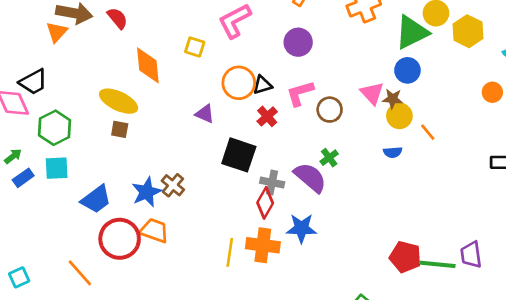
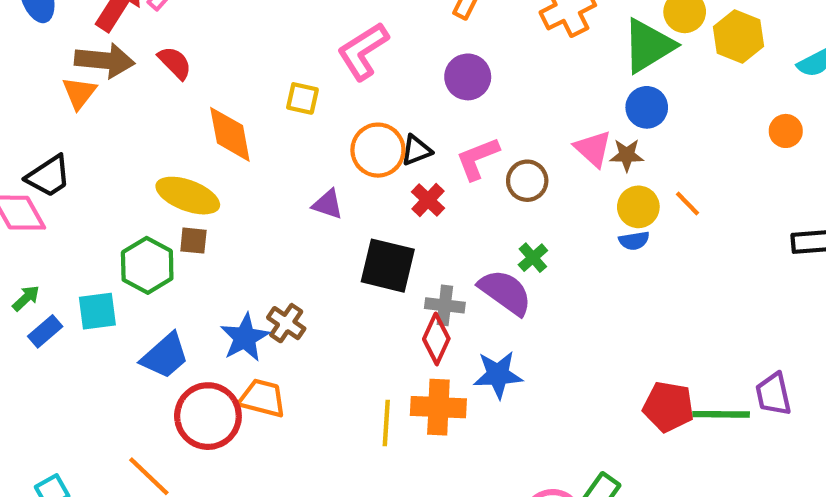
yellow circle: (399, 116) -> (638, 207), moved
green hexagon: (55, 128) -> (147, 265), moved

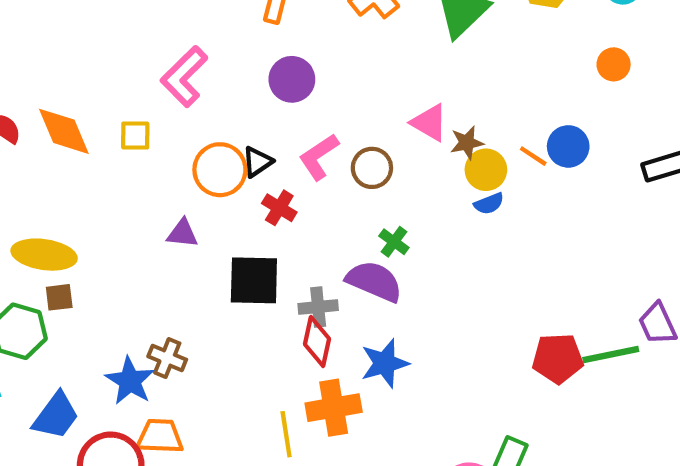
blue circle: (647, 107) -> (568, 146), moved
orange diamond: (230, 134) -> (64, 131), moved
brown star: (627, 155) -> (467, 143), moved

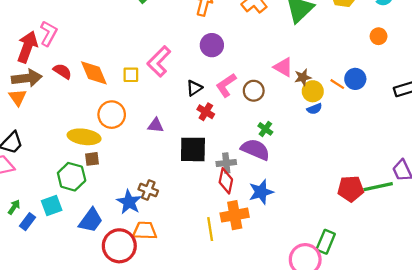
pink L-shape: (184, 76) -> (159, 61), moved
orange circle: (220, 170) -> (112, 115), moved

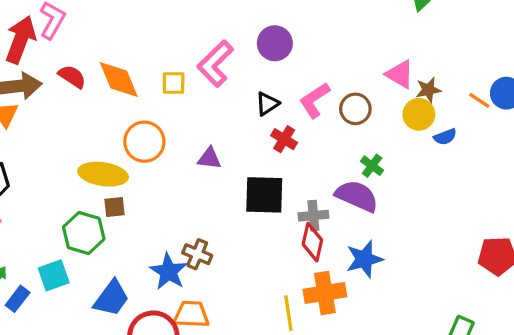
purple circle: (212, 45) -> (275, 43), moved
yellow circle: (313, 91) -> (419, 114), moved

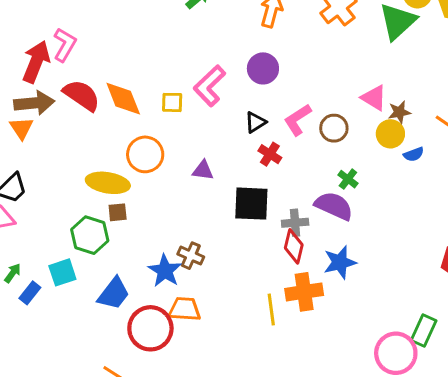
red semicircle: (72, 77) -> (82, 95), size x1.5

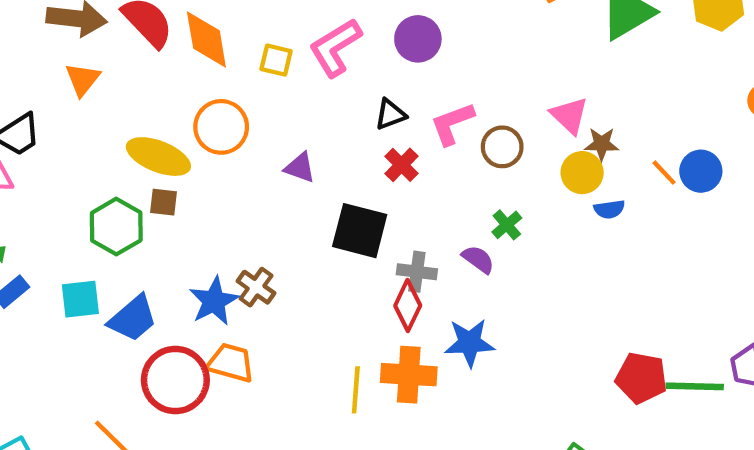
orange triangle: (21, 128) -> (83, 79), moved
purple semicircle: (334, 206) -> (478, 259), size x0.6
cyan square: (62, 272) -> (80, 299), moved

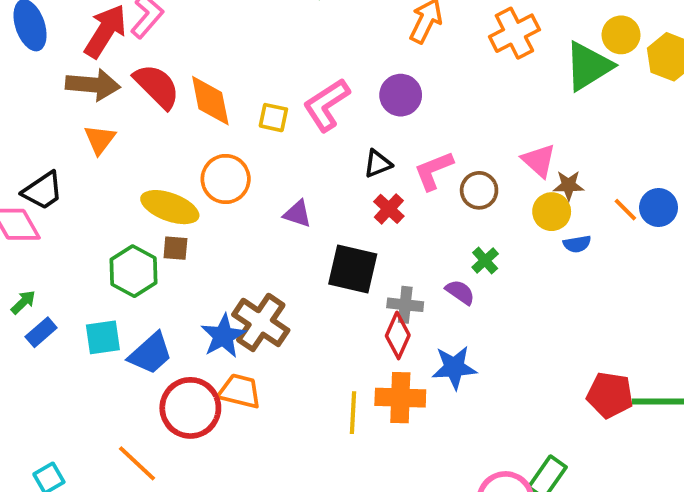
brown cross: (256, 287) -> (261, 322), size x1.6

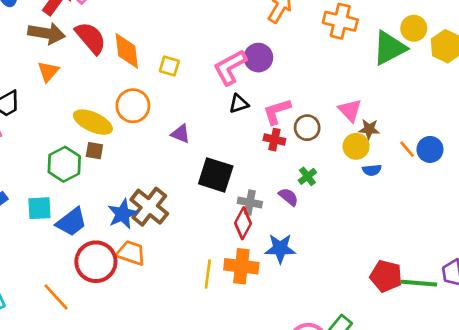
orange cross: (514, 33) -> (340, 21), turned 36
pink L-shape: (326, 105) -> (230, 67), moved
red cross: (389, 209) -> (274, 140), moved, turned -35

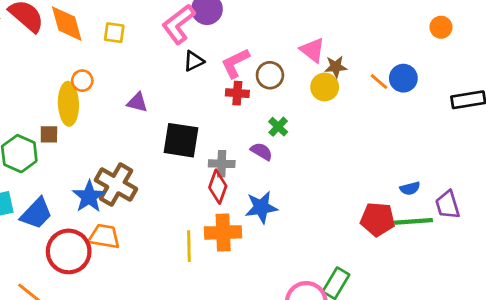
orange circle: (133, 106) -> (82, 81), size x0.6
yellow ellipse: (93, 122) -> (68, 104), moved, turned 72
blue semicircle: (372, 170) -> (410, 188), moved

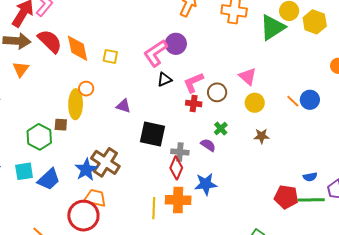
brown star: (336, 67) -> (262, 136), moved
red circle: (69, 251) -> (83, 216), moved

